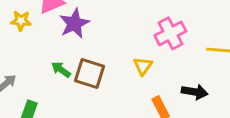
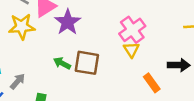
yellow star: (21, 21) -> (22, 27), size x1.5
pink cross: (170, 33) -> (132, 30), moved

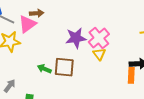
purple star: (68, 22) -> (76, 38), moved, turned 30
orange rectangle: (152, 83) -> (131, 75), moved, turned 42

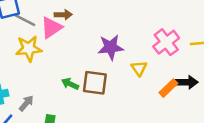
pink cross: (99, 38) -> (166, 42), moved
orange rectangle: (131, 75) -> (168, 88), moved, turned 42

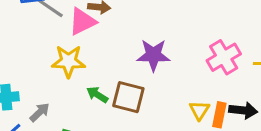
yellow star: (29, 48) -> (68, 61), moved
yellow triangle: (139, 68) -> (199, 110), moved
orange rectangle: (168, 88) -> (219, 115), turned -42

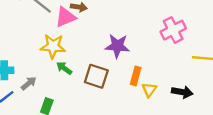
pink cross: (224, 57) -> (173, 30), moved
green arrow: (97, 95) -> (64, 68), moved
orange rectangle: (219, 115) -> (136, 76), moved

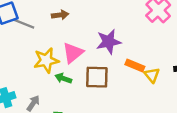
pink triangle: (65, 17) -> (73, 53), moved
orange rectangle: (136, 76) -> (135, 65), turned -66

